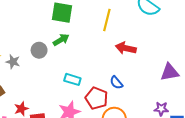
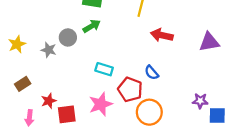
gray star: (13, 62) -> (49, 50), moved
purple triangle: (170, 72) -> (209, 42), moved

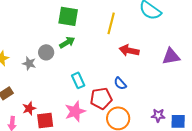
cyan rectangle: (104, 69) -> (78, 80), turned 49
red pentagon: (130, 90) -> (101, 98), turned -30
purple star: (200, 101) -> (158, 115), moved

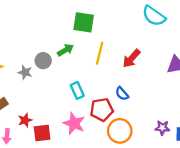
green square: (68, 16) -> (84, 22), moved
yellow line: (111, 23) -> (100, 53), moved
red arrow: (129, 50) -> (131, 59), turned -60
pink star: (75, 111) -> (74, 123), turned -30

